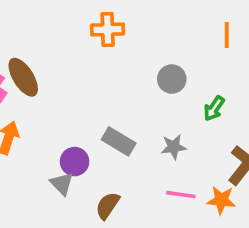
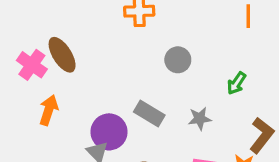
gray circle: (172, 79) -> (178, 60), moved
purple circle: (75, 162) -> (109, 132), size x1.4

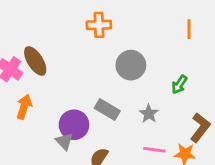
gray circle: (178, 60) -> (131, 65), size x1.4
gray star: (200, 118) -> (149, 114), turned -30

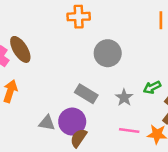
green arrow: (179, 85) -> (152, 87), moved, turned 30
purple circle: (74, 125) -> (72, 122), moved
gray triangle: (64, 141) -> (47, 123), turned -36

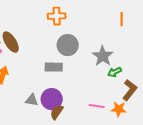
gray circle: (108, 53) -> (68, 45), moved
gray rectangle: (86, 94) -> (54, 67), moved, turned -30
gray star: (124, 98) -> (103, 56), moved, size x1.5

